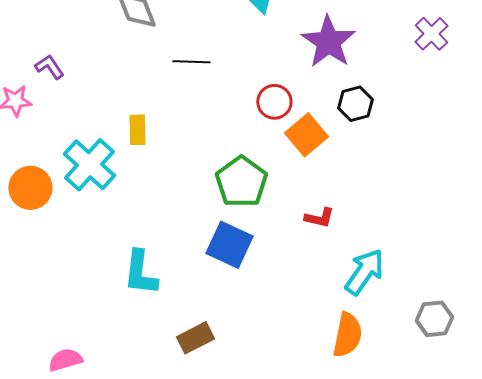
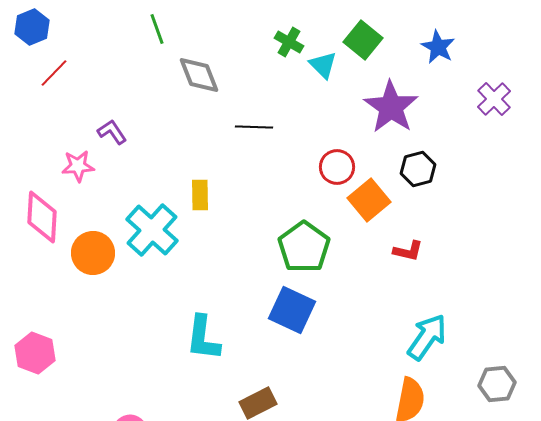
red L-shape: (319, 218) -> (408, 251), moved

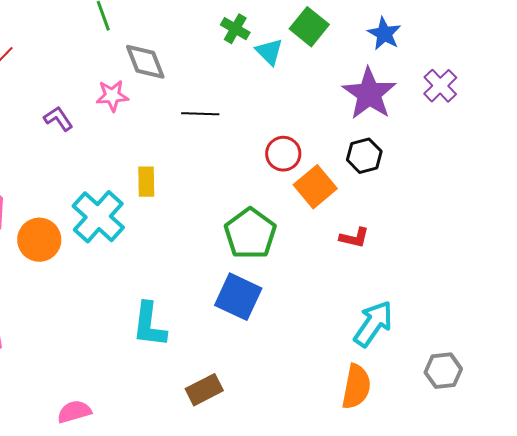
purple star: (391, 107) -> (369, 94), moved
pink star: (78, 166) -> (112, 96), moved

